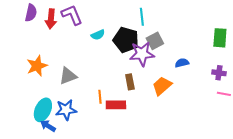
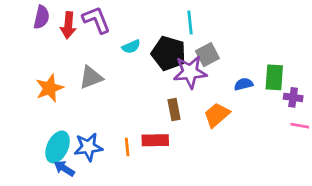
green rectangle: (220, 38) -> (274, 77), moved
gray triangle: (68, 76) -> (91, 77), moved
orange line: (100, 97) -> (127, 147), moved

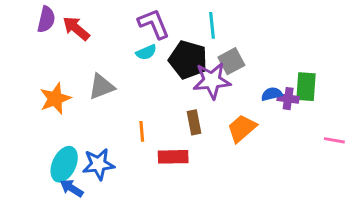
purple L-shape: (96, 20) -> (154, 24), moved
red arrow: (68, 25) -> (76, 28), turned 125
purple cross: (293, 97) -> (288, 99), moved
orange line: (127, 147) -> (142, 131), moved

